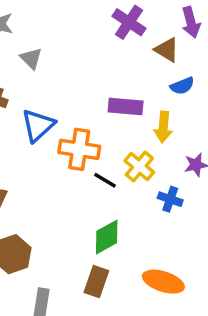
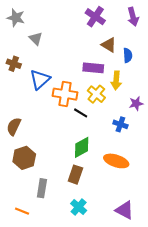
brown triangle: (167, 50) -> (109, 45), moved
blue semicircle: (182, 86) -> (128, 55), turned -72
yellow cross: (139, 167) -> (96, 94), moved
orange ellipse: (163, 282) -> (116, 161), moved

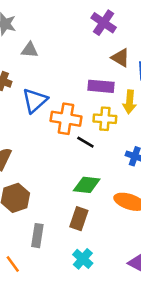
gray triangle: (36, 39) -> (30, 50), turned -40
yellow cross: (96, 94) -> (105, 119), turned -36
green diamond: (82, 147) -> (87, 185), turned 35
orange line: (22, 211) -> (13, 264), turned 32

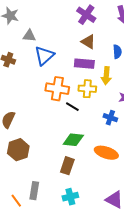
brown triangle: (120, 58) -> (88, 42), moved
blue triangle: (35, 101) -> (44, 56), moved
gray rectangle: (37, 236) -> (34, 191), moved
cyan cross: (83, 259) -> (70, 197), turned 35

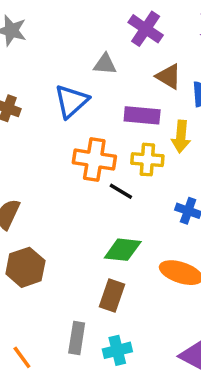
gray triangle: (29, 36) -> (105, 64), moved
brown triangle: (88, 42) -> (169, 77), moved
gray rectangle: (34, 191) -> (77, 338), moved

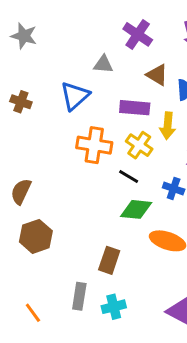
yellow cross: (147, 160) -> (139, 145), turned 30
black line: (121, 191) -> (129, 177), moved
green diamond: (123, 250) -> (136, 209), moved

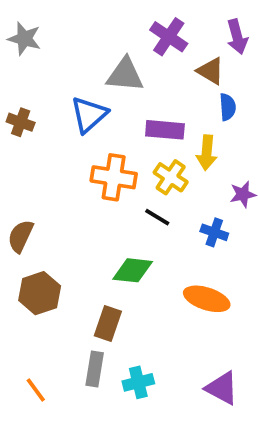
gray triangle: (103, 64) -> (125, 75), size x1.5
brown triangle: (157, 75) -> (210, 71), moved
green diamond: (136, 209) -> (133, 270), moved
brown rectangle: (109, 260) -> (108, 324), moved

